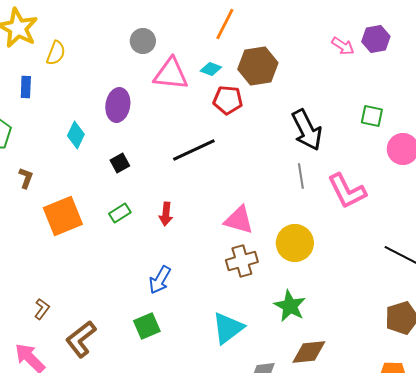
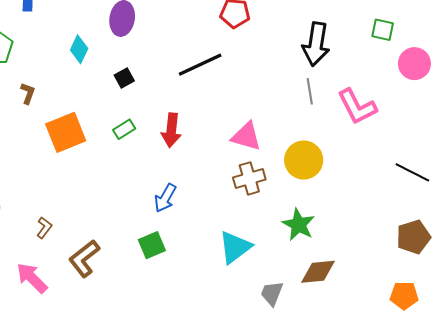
black arrow: (307, 130) -> (316, 44), turned 36
red arrow: (166, 214) -> (171, 130), size x1.4

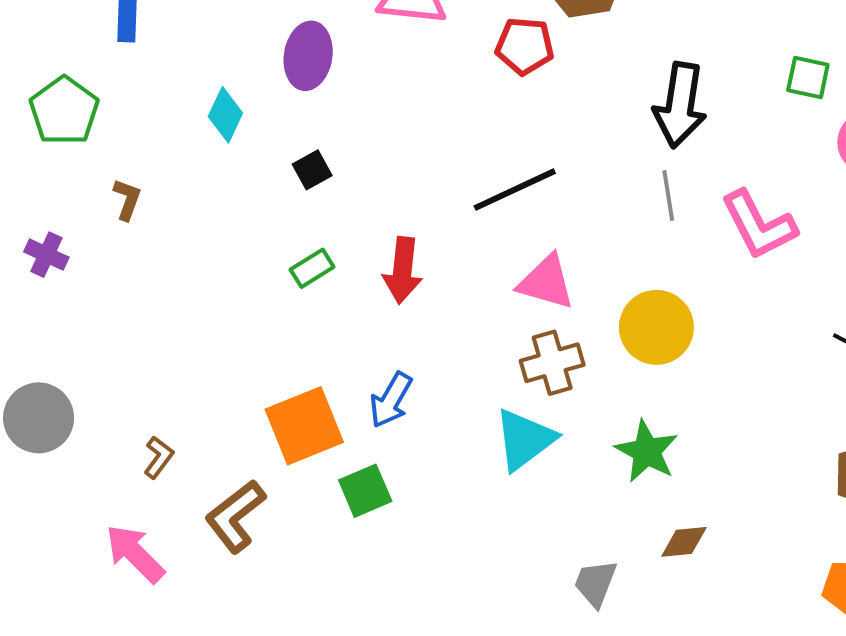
black line: (200, 65) -> (515, 190), moved
orange square: (66, 132) -> (304, 426), moved
cyan triangle: (235, 247) -> (525, 440), moved
brown diamond: (318, 272) -> (684, 542), size x0.7

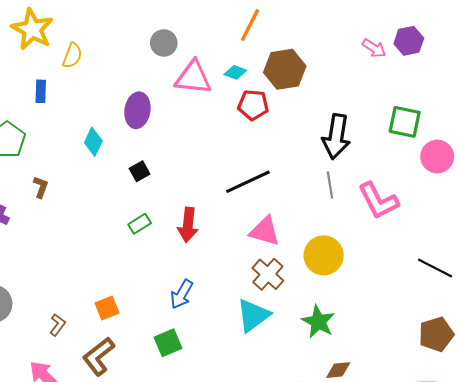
green square: (808, 77) -> (405, 122), size x1.4
brown cross: (552, 363) -> (268, 274), turned -32
orange square: (304, 426) -> (107, 308), moved, size x0.6

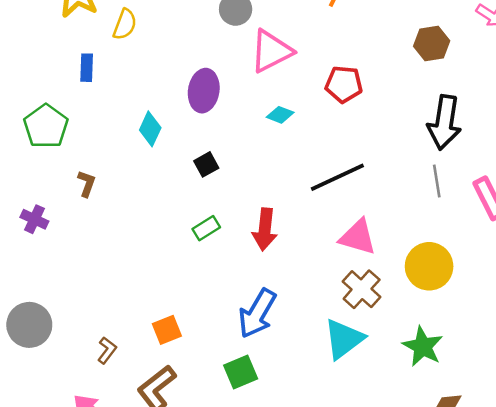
brown hexagon: (285, 69) -> (432, 43), moved, size x0.7
cyan diamond: (235, 72) -> (280, 115), moved
pink triangle: (193, 78) -> (271, 51), turned -33
blue arrow: (182, 294) -> (257, 313), size x1.4

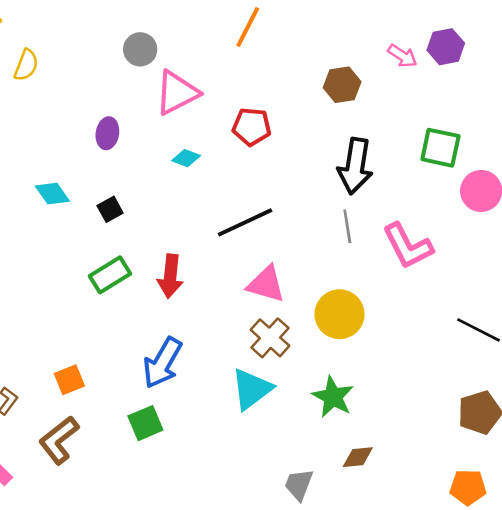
purple ellipse: (204, 91) -> (107, 133), size x0.7
cyan diamond: (150, 129) -> (52, 194), moved, turned -60
green rectangle: (206, 228) -> (110, 275), size x1.4

